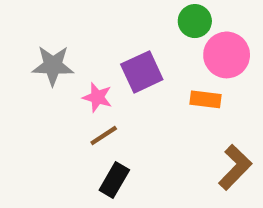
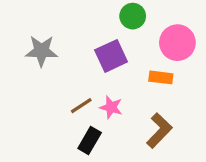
green circle: (195, 21) -> (133, 16), moved
pink star: (97, 97) -> (111, 107), moved
brown L-shape: (235, 167) -> (159, 131), moved

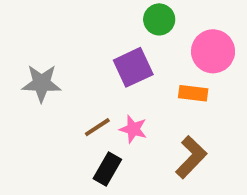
gray star: (41, 51) -> (41, 83), moved

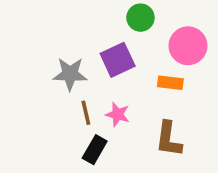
gray star: (41, 83) -> (70, 74), moved
brown line: (97, 127) -> (86, 113), turned -70
brown L-shape: (191, 157) -> (169, 139), turned 144

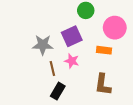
pink star: (118, 114) -> (72, 61), moved

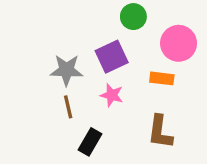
brown line: (52, 68) -> (68, 107), moved

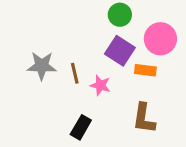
purple square: (112, 57) -> (120, 51), moved, turned -32
gray star: (67, 70) -> (42, 66), moved
brown line: (68, 107) -> (75, 73), moved

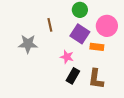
brown line: (75, 73) -> (50, 25), moved
black rectangle: (81, 127) -> (73, 76), moved

